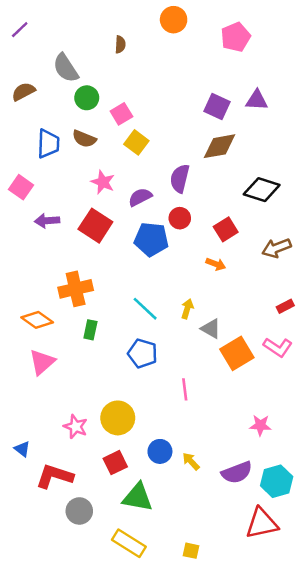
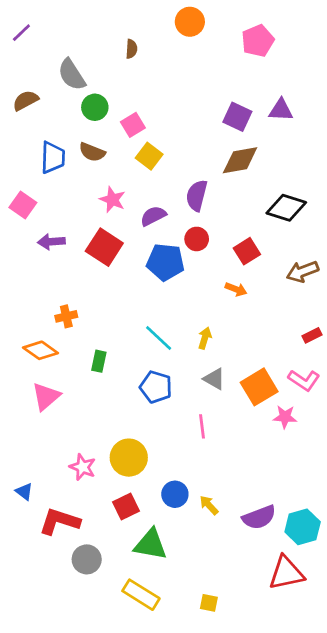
orange cross: (76, 289) -> (66, 316), moved, size x0.6
gray triangle: (211, 329) -> (214, 379), moved
pink star: (260, 425) -> (285, 417), moved

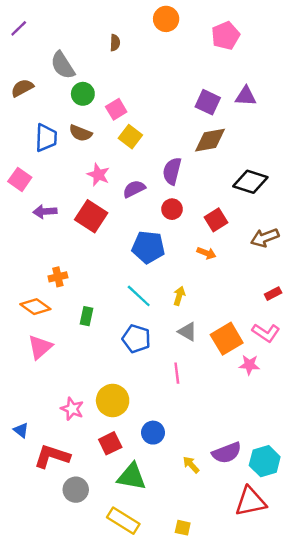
blue pentagon: (165, 262) -> (148, 247), moved
yellow arrow: (209, 505) -> (191, 465), moved

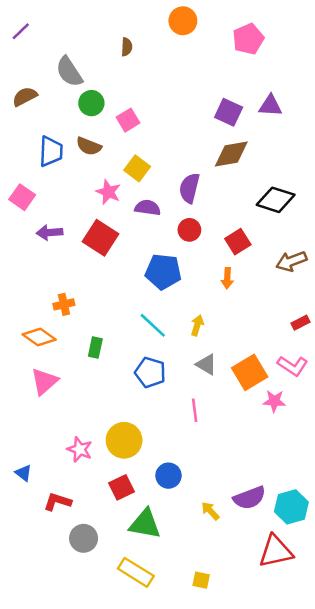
yellow square: (130, 137) -> (137, 168), moved
purple semicircle: (134, 189) -> (148, 208), turned 35
orange arrow: (206, 253) -> (227, 278), turned 72
red L-shape: (52, 456) -> (57, 502), size x0.7

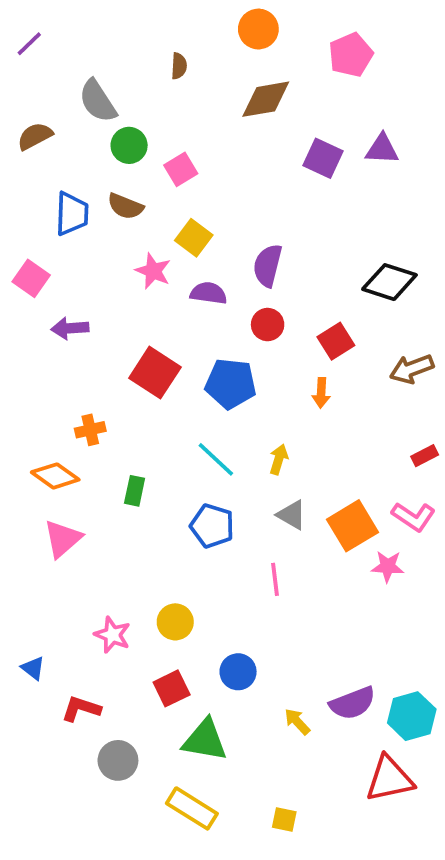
brown diamond: (231, 154) -> (266, 99), moved
red square: (101, 238) -> (155, 373), moved
yellow circle: (124, 440) -> (175, 622), size x0.7

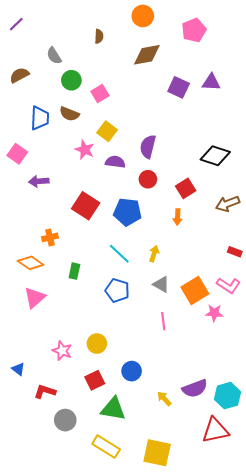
gray semicircle: (98, 101) -> (54, 56), size x0.7
red rectangle: (425, 456) -> (235, 252), turned 48
pink line: (275, 579) -> (163, 321), moved
yellow square: (284, 820) -> (157, 453), size x2.0

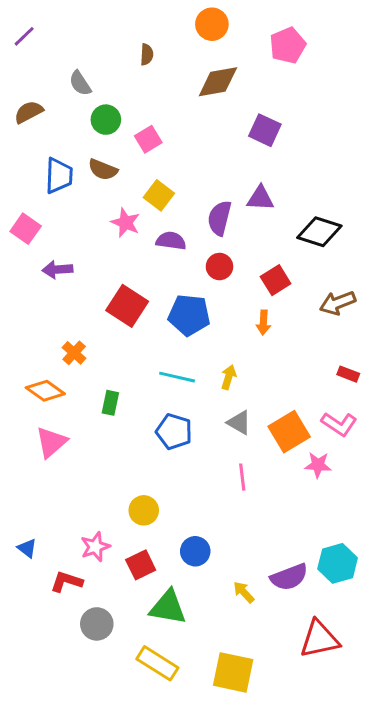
purple triangle: (211, 82) -> (260, 198), moved
orange cross: (50, 237) -> (74, 353), turned -35
cyan line: (119, 254) -> (177, 377), turned -30
pink star: (62, 351) -> (95, 547), moved, turned 30
cyan hexagon: (228, 396) -> (338, 563), moved

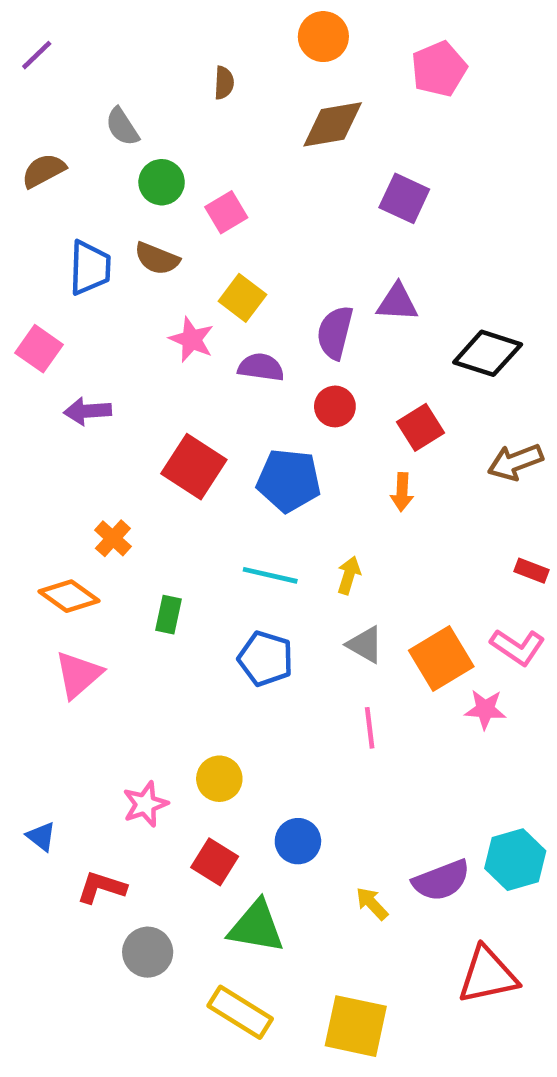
pink star: (95, 547) -> (145, 804), moved
red square: (141, 565) -> (215, 862), turned -32

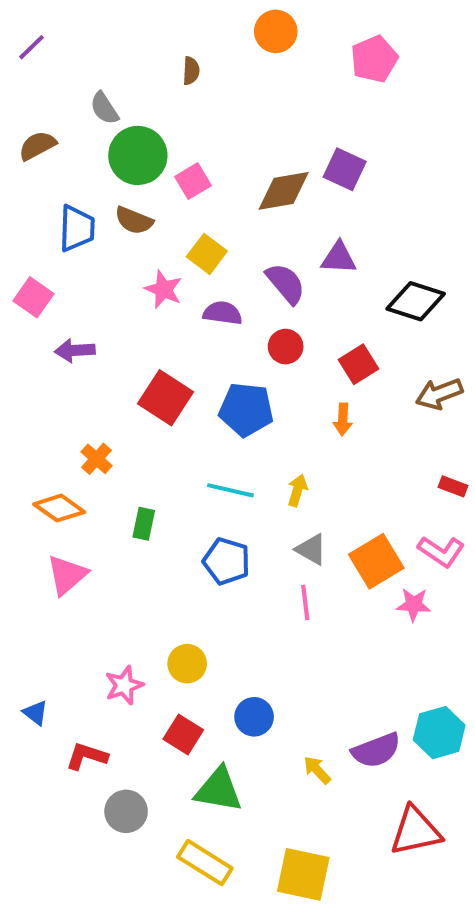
brown diamond: (333, 124) -> (284, 191), moved
green circle: (162, 182) -> (138, 155), size x1.5
purple semicircle: (335, 333) -> (286, 284), turned 126
pink line: (370, 728) -> (305, 603), moved

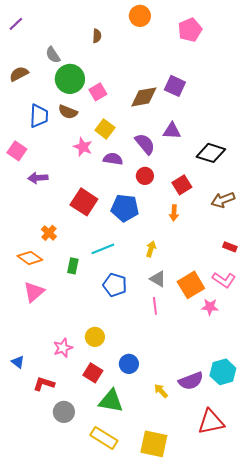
cyan line: (230, 490) -> (103, 249), moved, turned -35

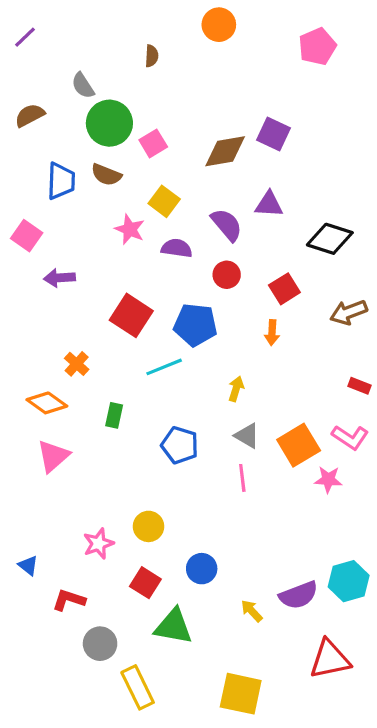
pink pentagon: (190, 30) -> (317, 47), moved
cyan line: (103, 249) -> (164, 367), moved
yellow rectangle: (104, 438) -> (138, 687), moved, turned 32

